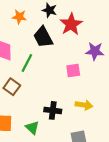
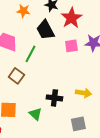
pink square: (73, 71) -> (71, 46), moved

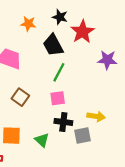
pink square: (71, 46) -> (58, 98), moved
green line: (30, 54) -> (59, 72), moved
gray square: (78, 124) -> (83, 136), moved

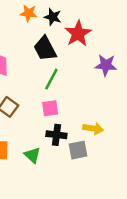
orange star: (28, 24) -> (29, 13), moved

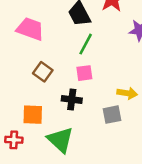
black cross: (56, 135) -> (72, 99), moved
green triangle: (32, 155) -> (60, 140), moved, size x1.6

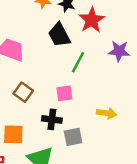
green line: (86, 44) -> (78, 62), moved
gray square: (112, 115) -> (73, 137), moved

